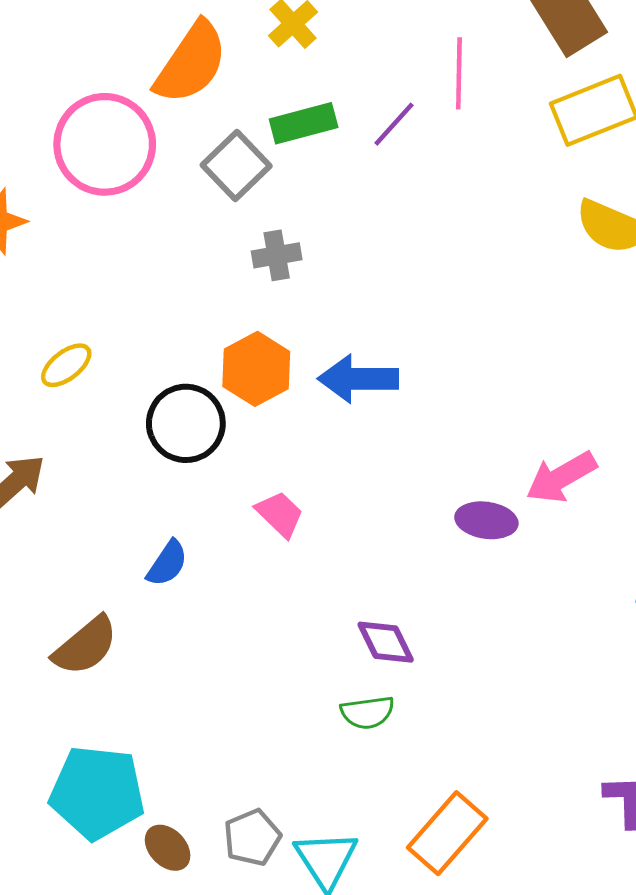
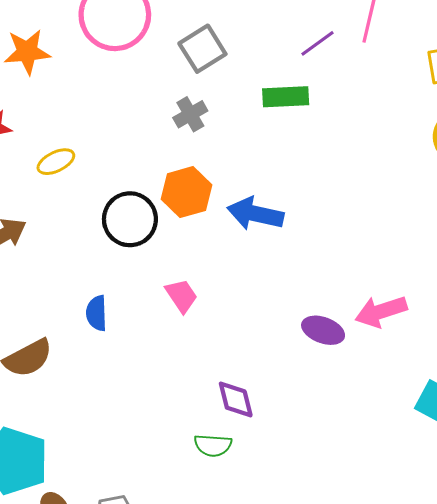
green rectangle: (304, 123) -> (286, 97), moved
gray cross: (277, 255) -> (190, 114), moved, turned -32
blue semicircle: (167, 563) -> (97, 313), turned 132

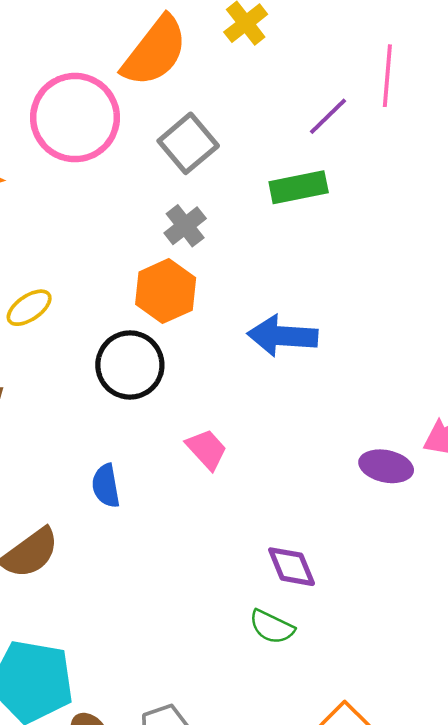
orange hexagon: (187, 192) -> (166, 291), moved
green semicircle: (213, 445) -> (272, 627), turned 30

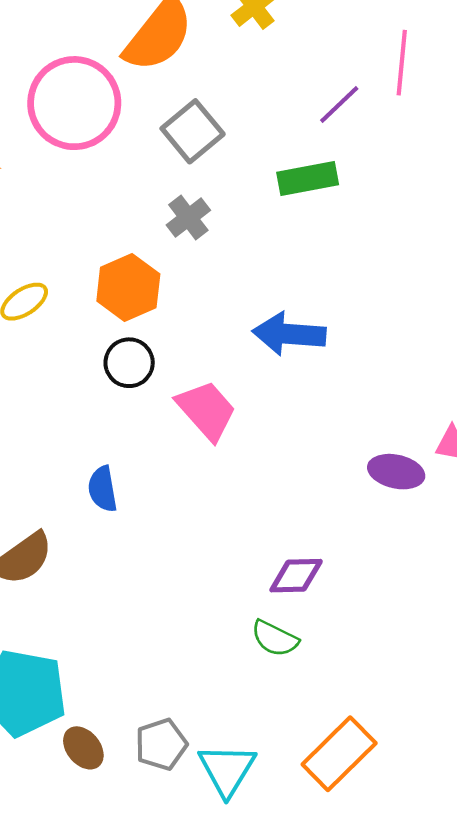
orange hexagon: (166, 291) -> (128, 287), moved
black circle: (130, 365) -> (129, 363), size x0.7
pink trapezoid: (207, 449) -> (207, 410), moved, size x1.4
purple diamond: (292, 567) -> (296, 576), turned -70

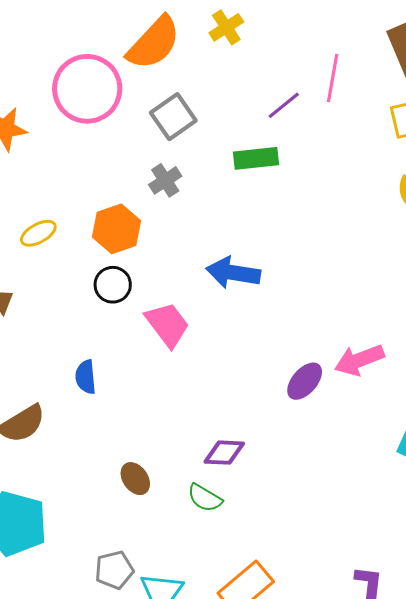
purple ellipse: (396, 472) -> (305, 381), turned -66
brown ellipse: (83, 748) -> (135, 479), moved

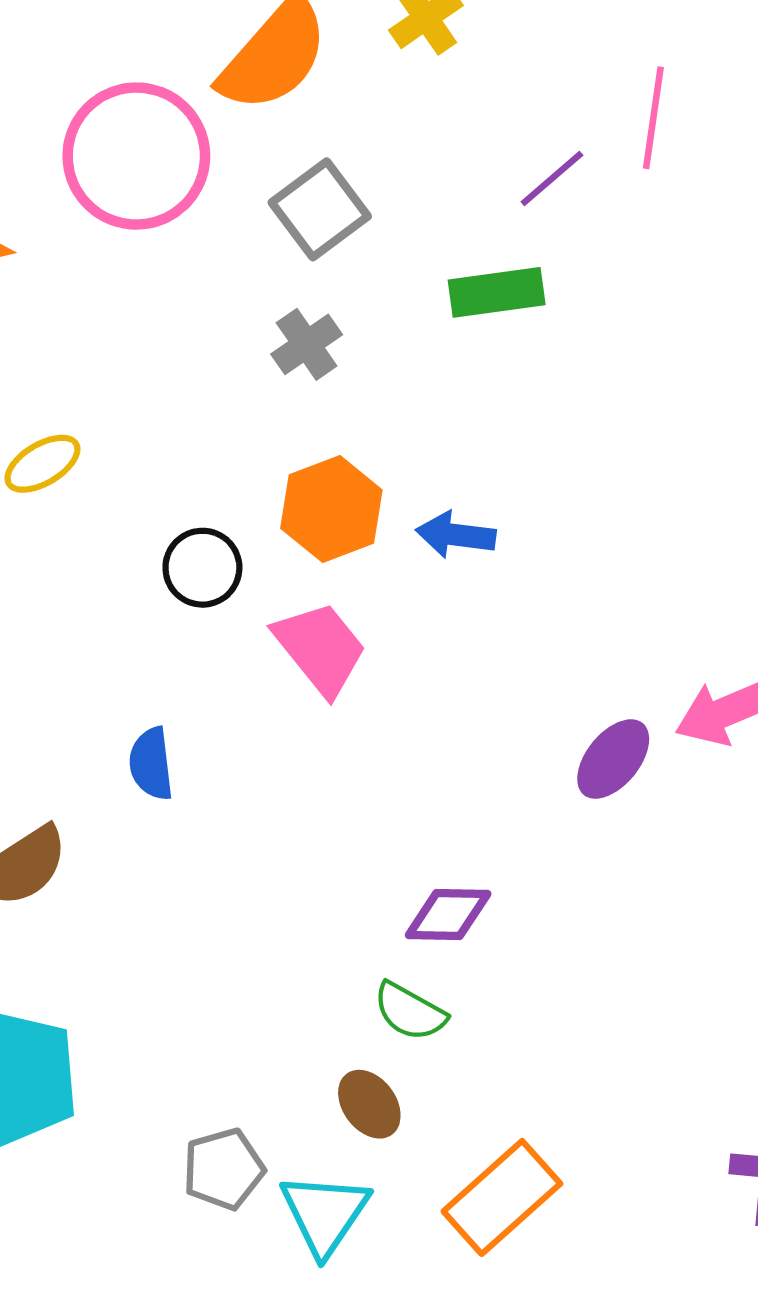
orange hexagon: (117, 229) -> (331, 509), moved
blue arrow: (233, 273) -> (456, 535), size x0.7
brown ellipse: (135, 479) -> (369, 1104), moved

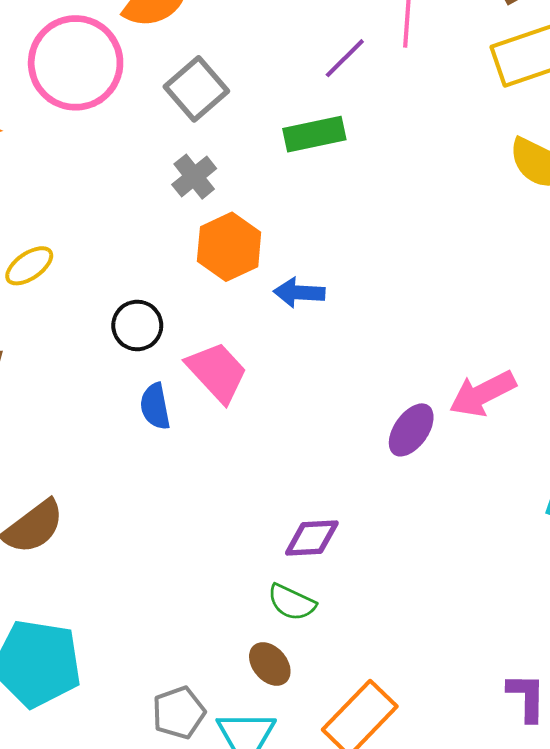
orange hexagon: (331, 509) -> (229, 247), moved
blue semicircle: (151, 764) -> (155, 406), moved

